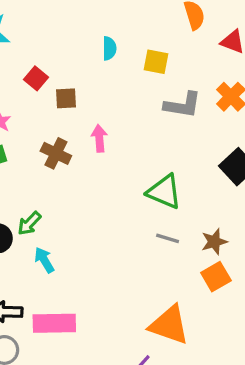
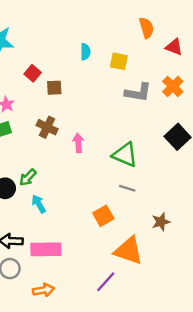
pink arrow: (99, 138) -> (78, 143), moved
brown star: (214, 242) -> (161, 222), moved
orange square: (216, 277) -> (103, 216), moved

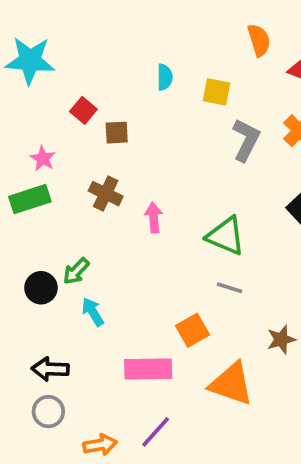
gray L-shape: (138, 92) -> (246, 140), turned -72
pink rectangle: (46, 249) -> (148, 369), moved
purple line: (106, 282) -> (156, 432), moved

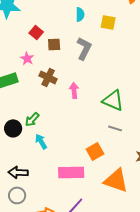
gray L-shape: (246, 140) -> (84, 48), moved
pink star: (43, 158) -> (27, 58), moved

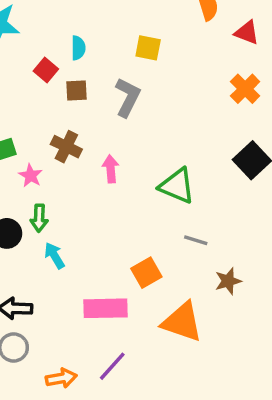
cyan semicircle: (80, 14) -> (78, 48), moved
yellow square: (108, 22) -> (148, 48), moved
pink star: (27, 58) -> (31, 176), moved
green arrow: (32, 119) -> (39, 218), turned -42
gray line: (115, 128) -> (196, 240), moved

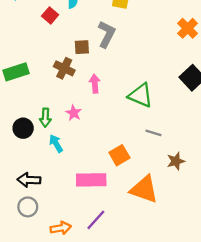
brown square: (77, 90) -> (82, 47), moved
pink star: (31, 176) -> (74, 113), moved

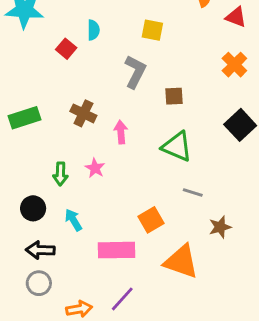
brown square: (82, 47) -> (174, 96), moved
black circle: (23, 128) -> (33, 208), moved
cyan arrow: (56, 143) -> (73, 220), moved

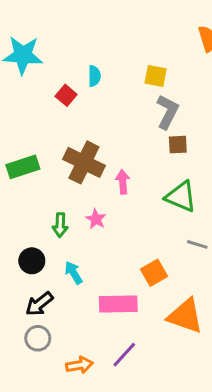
gray L-shape: (135, 72) -> (167, 112), moved
brown cross: (83, 113) -> (84, 162), size x1.5
black arrow: (40, 250) -> (39, 304), turned -40

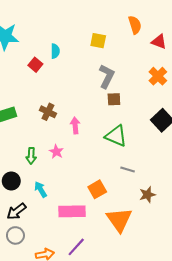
yellow square: (156, 76) -> (98, 41), moved
brown cross: (84, 162) -> (48, 112), size x0.6
orange triangle: (185, 316) -> (119, 220), turned 36

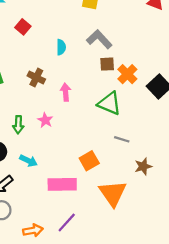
cyan semicircle: (55, 51) -> (61, 47), moved
gray L-shape: (107, 76) -> (99, 39), turned -70
orange cross: (158, 76) -> (127, 74), moved
cyan arrow: (41, 189) -> (28, 161), turned 147

